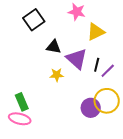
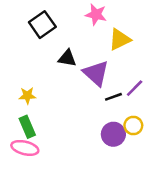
black line: (97, 65) -> (113, 97), moved, turned 56
yellow star: (57, 75) -> (27, 96), moved
yellow circle: (107, 101) -> (133, 125), size x0.6

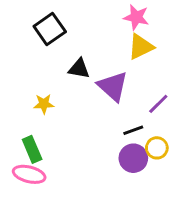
pink star: (96, 15) -> (136, 17), moved
yellow star: (27, 96) -> (44, 104), moved
black line: (113, 97) -> (133, 130), moved

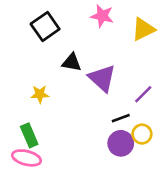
pink star: (136, 17) -> (102, 16), moved
yellow triangle: (141, 47) -> (143, 29), moved

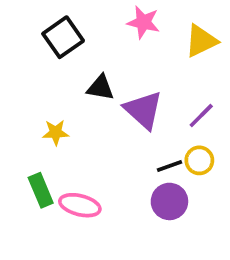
purple line: (143, 94) -> (201, 116), moved
yellow circle: (142, 134) -> (199, 160), moved
pink ellipse: (26, 158) -> (80, 205), moved

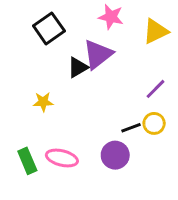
black triangle: (100, 88) -> (78, 67), turned -40
purple triangle: (143, 110) -> (98, 54), moved, turned 40
green rectangle: (41, 190) -> (27, 161), moved
purple circle: (169, 201) -> (115, 155), moved

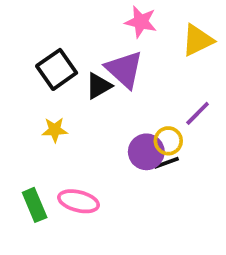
black square: (49, 28) -> (57, 69), moved
purple triangle: (98, 54) -> (124, 69), turned -40
yellow circle: (154, 123) -> (168, 141), moved
purple circle: (115, 155) -> (146, 152), moved

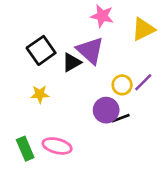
yellow circle: (168, 141) -> (122, 85), moved

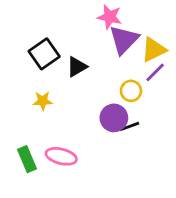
yellow triangle: (143, 29) -> (154, 50), moved
purple triangle: (90, 50) -> (124, 40), moved, turned 32
purple line: (143, 82) -> (155, 72), moved

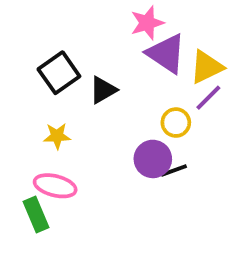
pink star: (110, 17) -> (147, 23), turned -30
purple triangle: (124, 40) -> (166, 54), turned -40
pink ellipse: (61, 156) -> (55, 186), moved

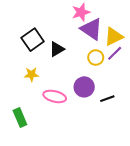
yellow circle: (176, 123) -> (96, 58), moved
black line: (174, 170) -> (107, 99), moved
pink ellipse: (55, 186) -> (55, 96), moved

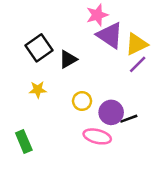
yellow circle: (96, 58) -> (82, 101), moved
purple circle: (84, 87) -> (111, 112), moved
pink ellipse: (55, 96) -> (97, 136), moved

